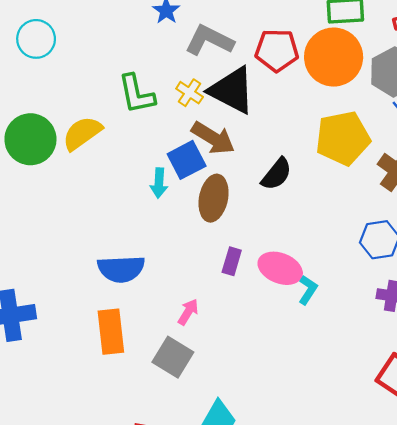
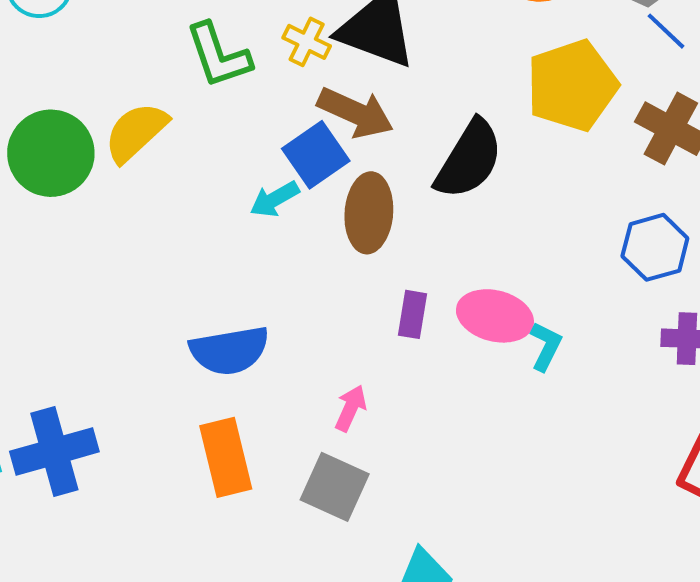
black semicircle: (277, 174) -> (469, 159), size x1.4
cyan arrow: (159, 183) -> (275, 199), turned 64

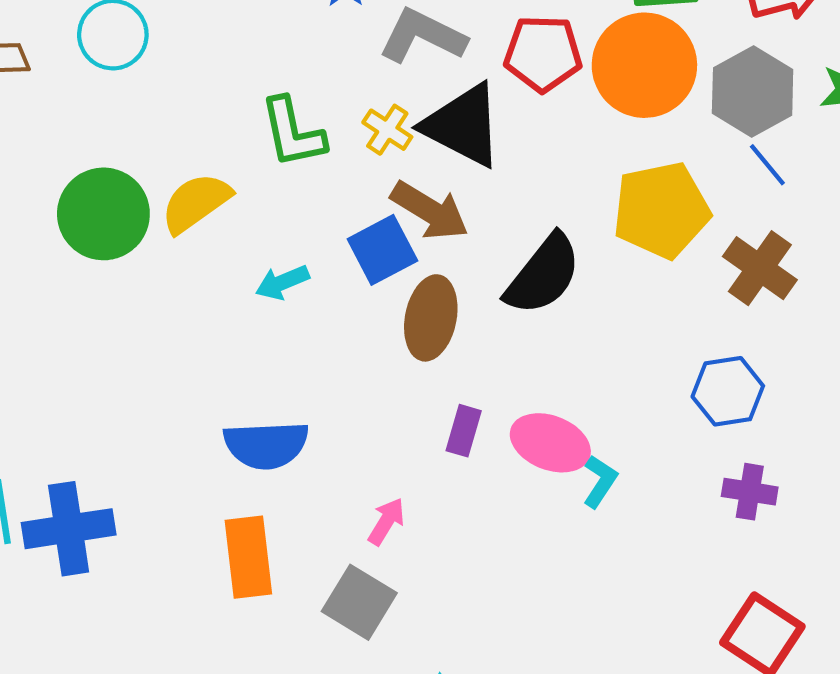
cyan arrow: (275, 199) -> (282, 282), moved

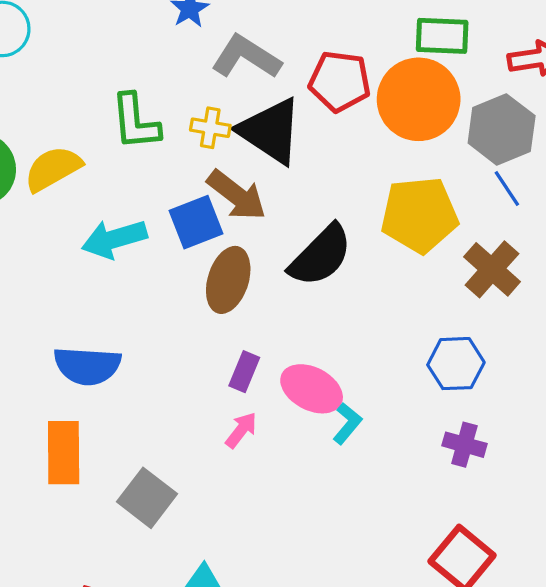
yellow cross: (387, 130) -> (210, 128), turned -30
cyan arrow: (282, 282) -> (114, 239), size x1.5
pink arrow: (386, 521) -> (241, 430), moved

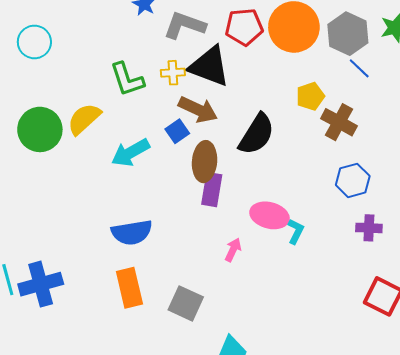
yellow pentagon: (419, 215) -> (310, 96), size x0.6
blue square: (196, 222) -> (177, 131), size x0.7
brown cross: (492, 269) -> (339, 122), moved
purple rectangle: (244, 372) -> (212, 190), moved, size x1.4

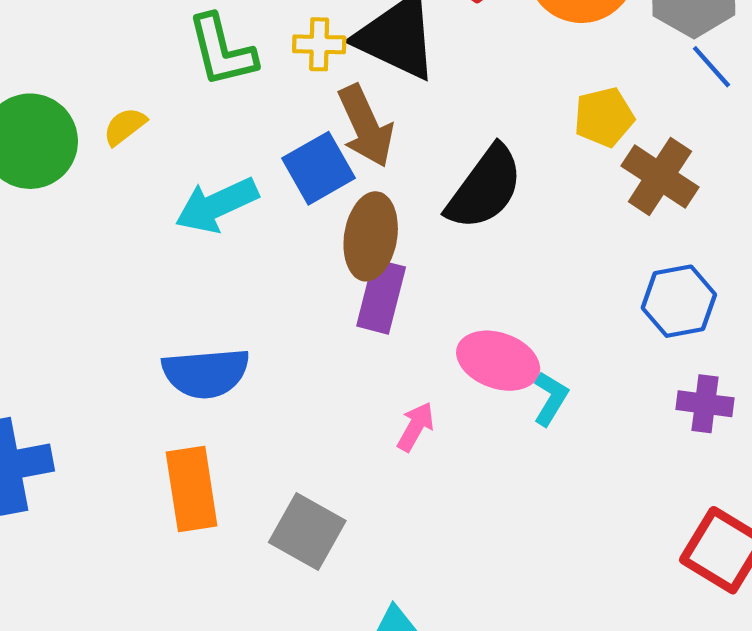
brown arrow: (198, 110) -> (366, 126), turned 36
yellow semicircle: (84, 119) -> (125, 126), size x0.6
blue square: (177, 131) -> (318, 168), size x1.4

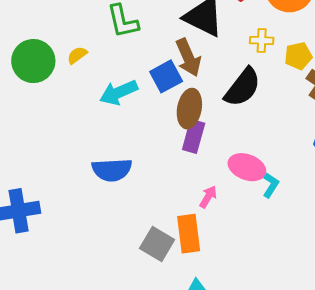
yellow cross: (319, 44) -> (262, 40), moved
orange rectangle: (192, 489) -> (189, 234), moved

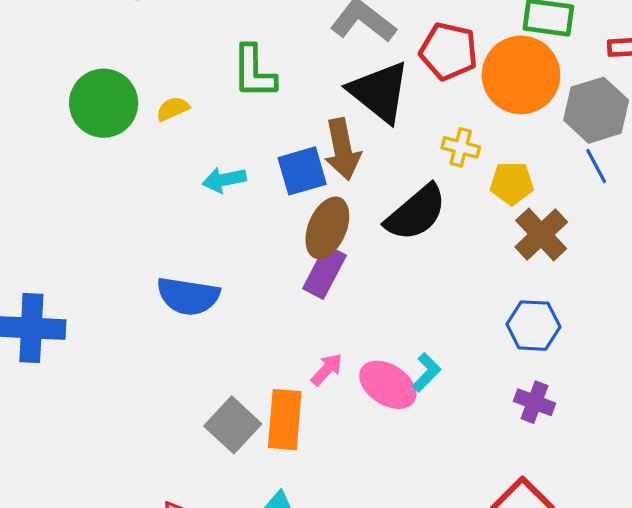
cyan arrow: (119, 92) -> (224, 180), size x0.7
pink ellipse: (247, 167) -> (388, 385), moved

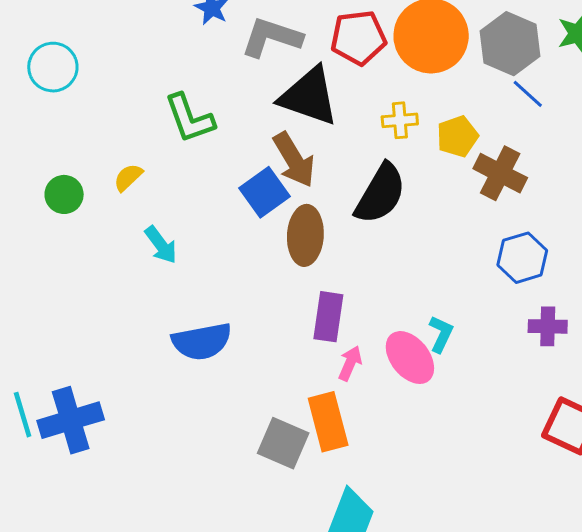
green circle: (104, 103) -> (64, 194), size x0.6
cyan arrow: (224, 180) -> (161, 245), moved, turned -96
purple rectangle: (324, 272) -> (328, 317), moved
pink ellipse: (388, 385) -> (410, 358), turned 38

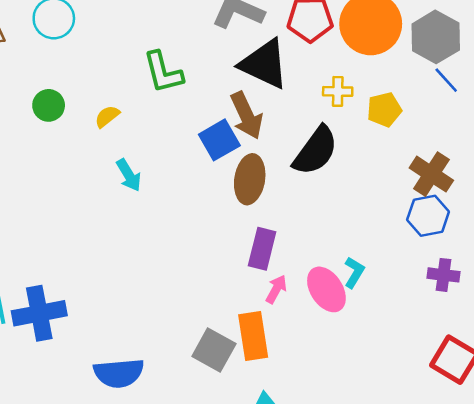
brown cross: (500, 173) -> (431, 174), moved
green circle: (64, 194) -> (49, 105), moved
blue semicircle: (202, 341) -> (119, 373), moved

